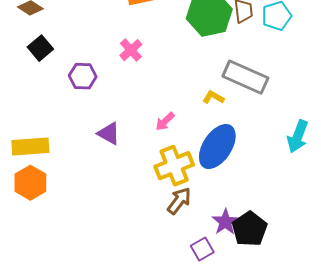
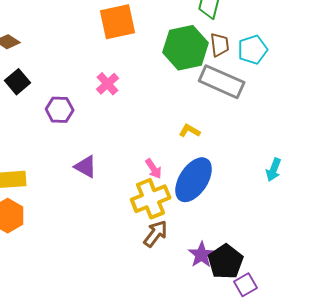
gray rectangle: (245, 77) -> (222, 82), moved
pink arrow: (165, 121) -> (154, 169), moved, turned -80
cyan arrow: (298, 136) -> (274, 170), size x0.7
purple square: (202, 249) -> (246, 285), moved

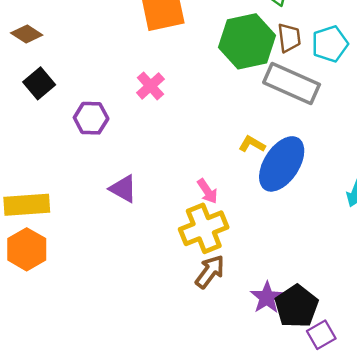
blue ellipse: (194, 180) -> (282, 164), moved

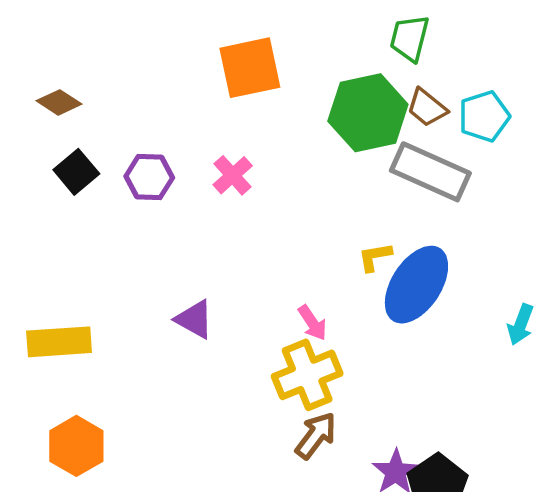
brown trapezoid: (289, 38) -> (427, 108), turned 136
purple hexagon: (91, 118) -> (149, 177), moved
yellow L-shape: (252, 144) -> (375, 257), turned -40
orange hexagon: (27, 249) -> (76, 446), moved

